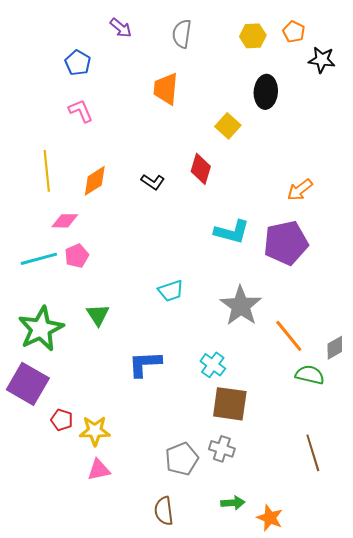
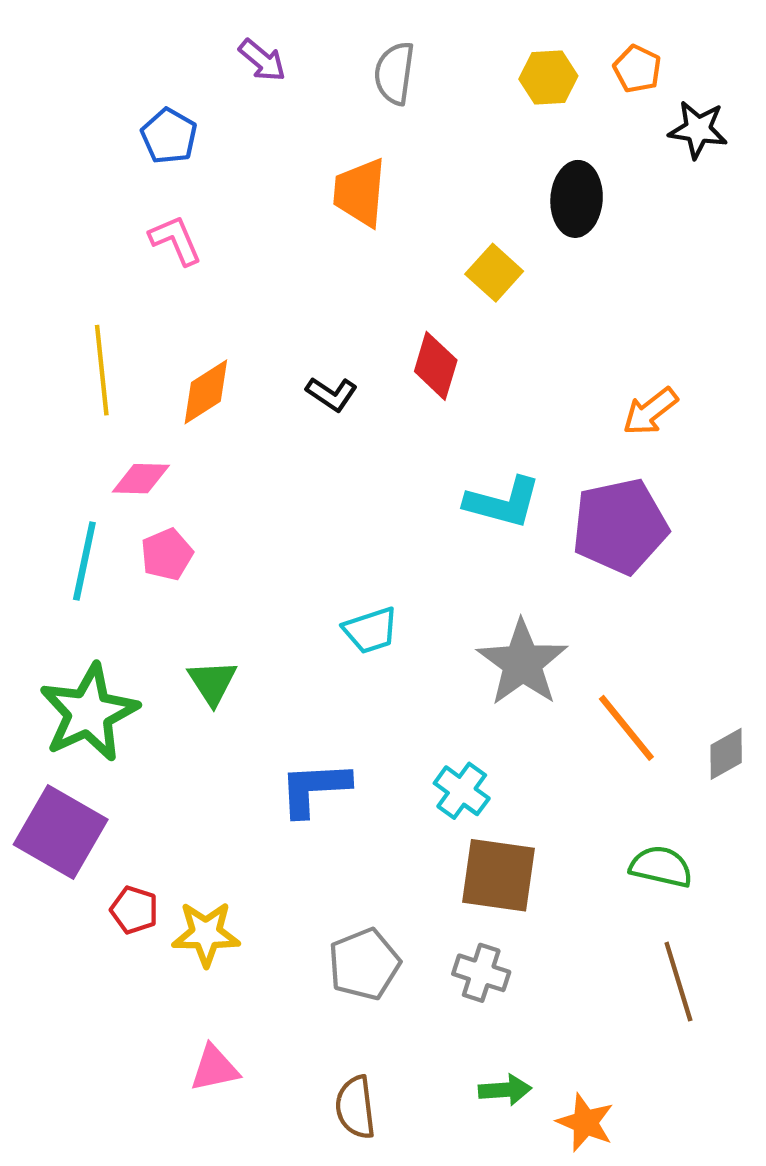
cyan line: (39, 259) -> (84, 561), turned -63
green semicircle: (310, 375) -> (661, 867), moved
gray pentagon: (182, 459) -> (364, 964), moved
pink triangle: (99, 470) -> (215, 1068), moved

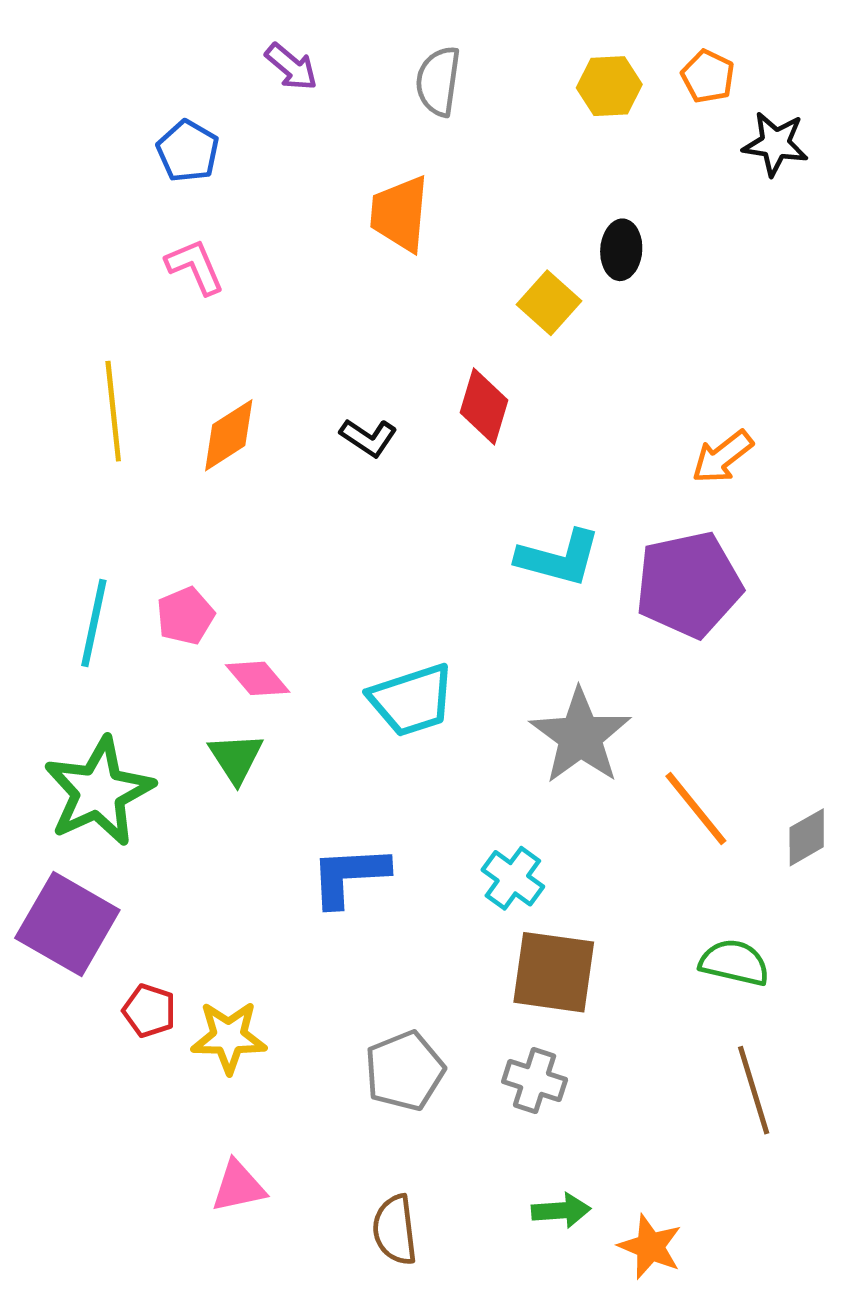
black ellipse: (577, 199) -> (621, 250), moved, size x0.7
pink diamond: (141, 479) -> (258, 678), moved, turned 48
cyan trapezoid: (371, 630) -> (412, 700), size x1.4

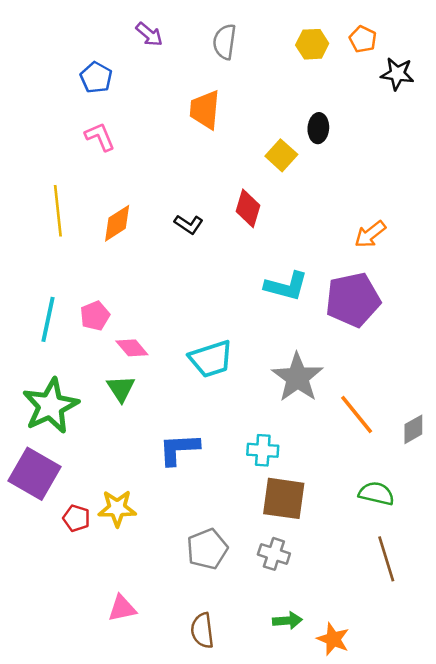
cyan cross: (513, 878) -> (263, 450), turned -32
yellow star: (229, 1037) -> (117, 508), moved

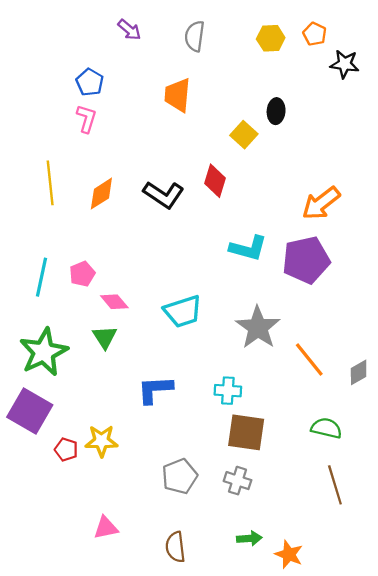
blue pentagon: (96, 78) -> (90, 82), moved
pink L-shape: (100, 137) -> (87, 119), turned 40
black L-shape: (189, 224) -> (164, 195), size x1.6
orange arrow: (370, 234) -> (321, 203), size x1.4

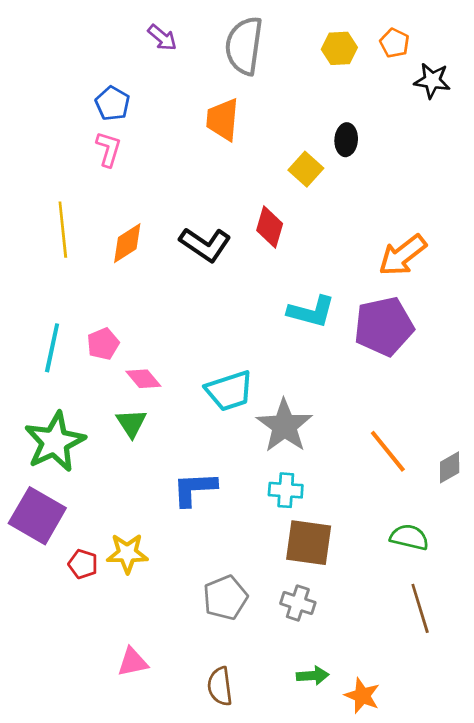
gray semicircle: (195, 36) -> (244, 46), size x1.5
gray star: (258, 327) -> (284, 426), moved

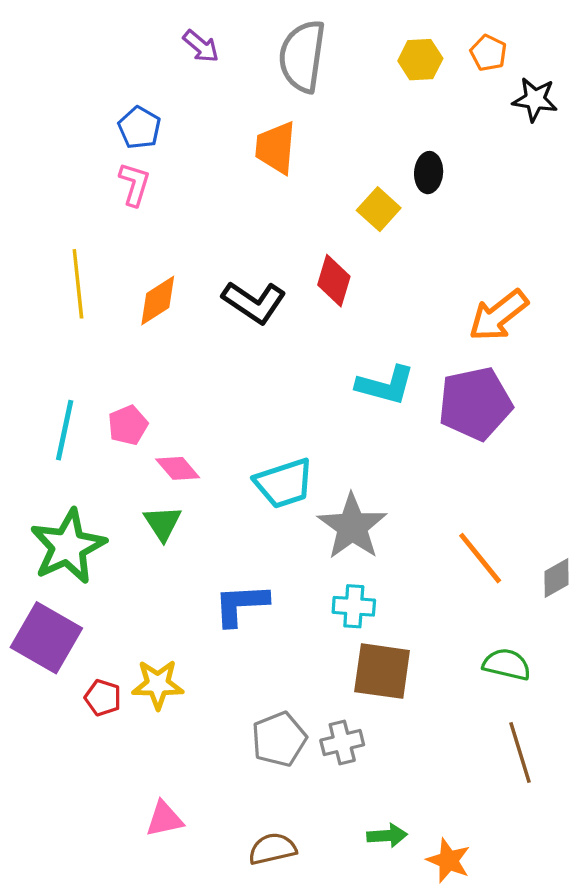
gray cross: (298, 603) -> (342, 743), moved, turned -32
brown semicircle: (220, 686) -> (272, 849), turned 84

